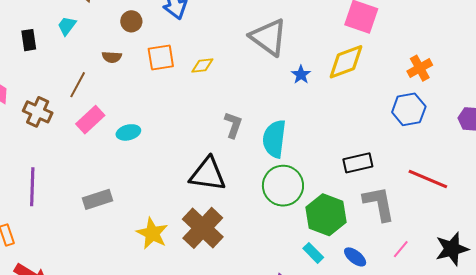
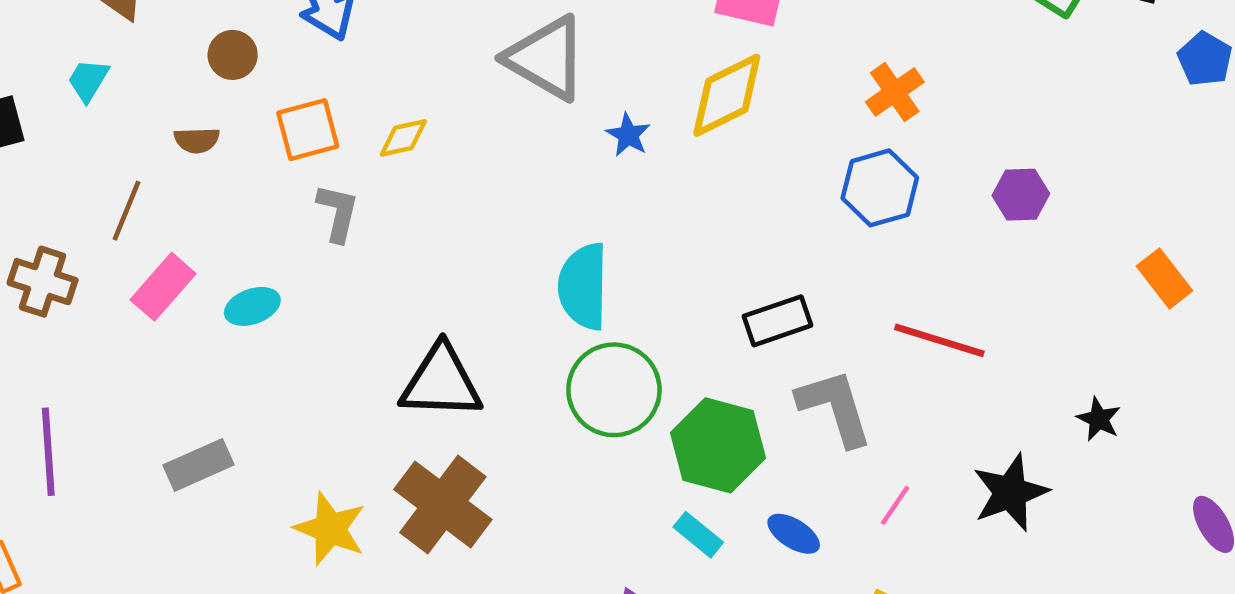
gray L-shape: (233, 125) -> (338, 213), moved

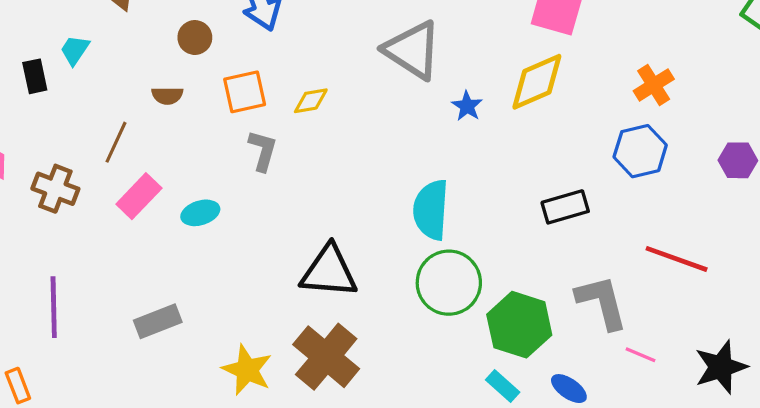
cyan trapezoid: (88, 80) -> (75, 50), moved
black rectangle: (777, 321) -> (565, 207), moved
pink line: (895, 505) -> (640, 355), moved, turned 76

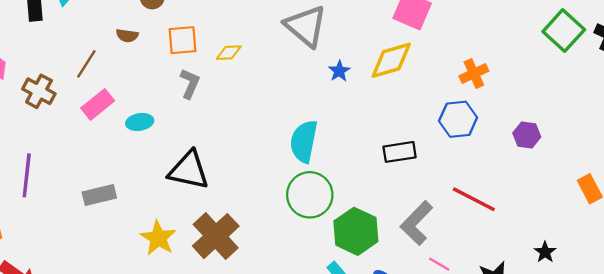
black triangle: (329, 271) -> (189, 170), moved
gray L-shape: (602, 302) -> (417, 223), turned -129

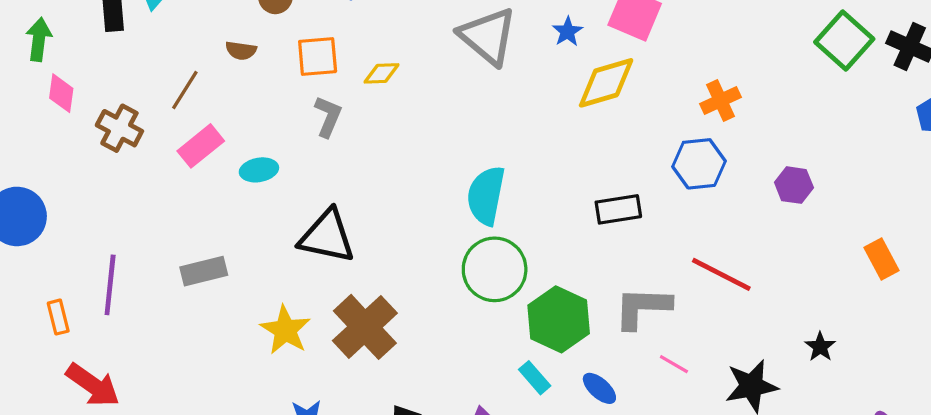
blue star: (339, 71) -> (567, 32), moved
purple line: (27, 175) -> (110, 285), moved
gray L-shape: (417, 223) -> (642, 308), turned 48

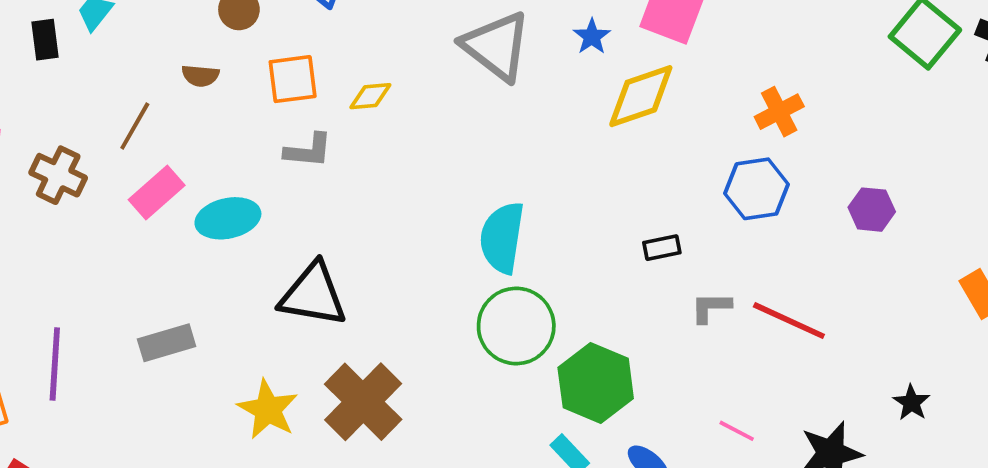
gray L-shape: (328, 116) -> (308, 151), turned 75
cyan ellipse: (259, 170) -> (228, 218), size x1.4
black rectangle: (618, 209) -> (662, 248), size x0.7
gray L-shape: (642, 308) -> (711, 307), moved, size x0.6

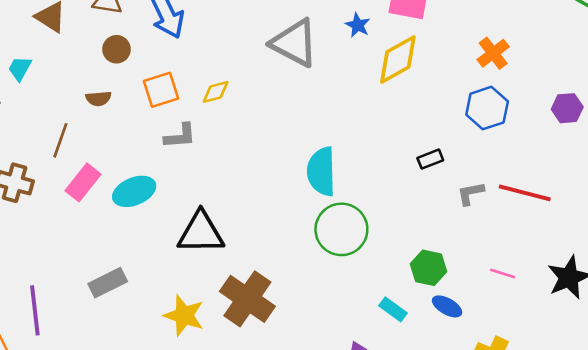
green hexagon: (596, 383) -> (429, 268), moved, size x0.7

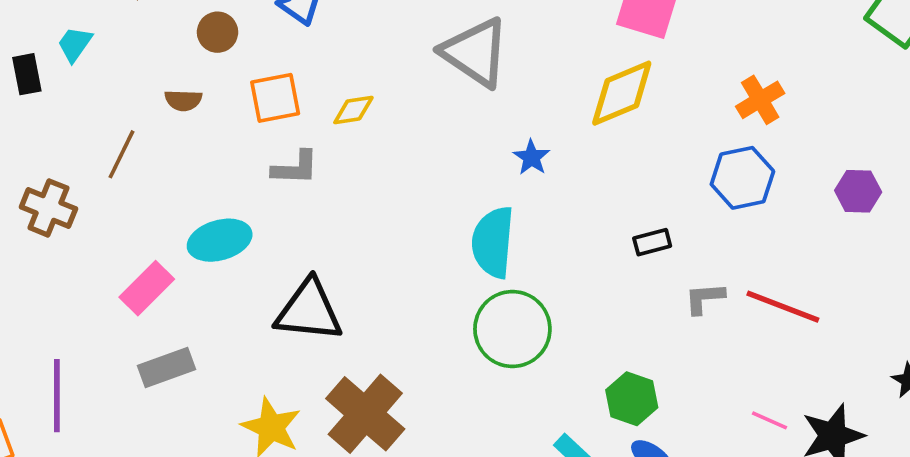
blue star: (358, 25) -> (532, 157), moved
pink rectangle: (83, 182) -> (147, 288), moved
pink line: (503, 274) -> (770, 420), moved

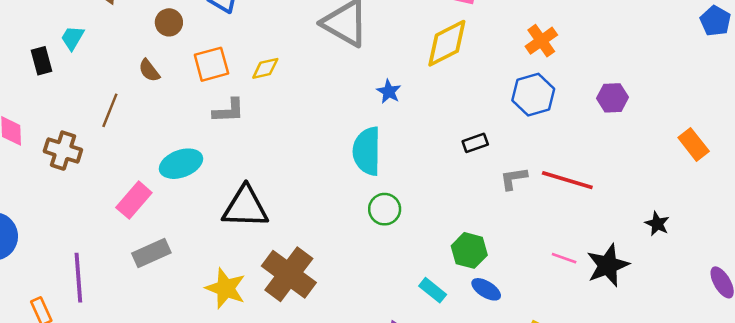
brown semicircle: (183, 100) -> (149, 70), turned 55
green circle: (512, 329) -> (385, 209), size x0.6

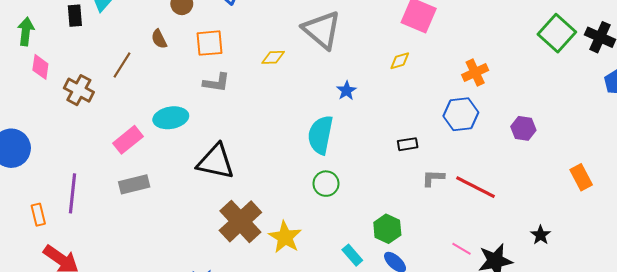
yellow diamond: (447, 43) -> (400, 61), size x0.5
yellow diamond: (265, 68) -> (273, 57), moved
yellow star: (226, 288) -> (285, 237), moved

